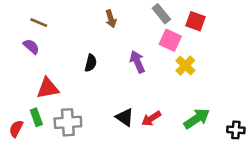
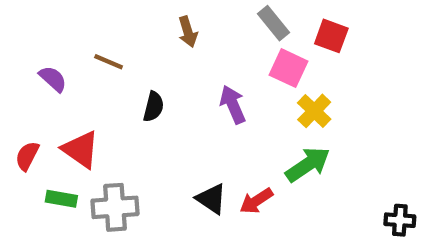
brown line: (39, 23) -> (109, 62), moved
red triangle: (48, 88) -> (81, 149), turned 45
green rectangle: (36, 117) -> (61, 199), turned -60
green arrow: (197, 119) -> (308, 164), moved
red semicircle: (16, 129) -> (27, 156), moved

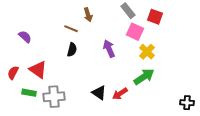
brown line: (109, 62) -> (71, 29), moved

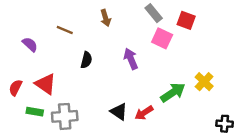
brown line: (71, 29) -> (65, 30), moved
yellow cross: (147, 52) -> (204, 82), moved

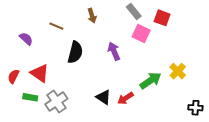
black semicircle: (86, 60) -> (75, 52), size x1.5
gray cross: (65, 116) -> (56, 101), turned -30

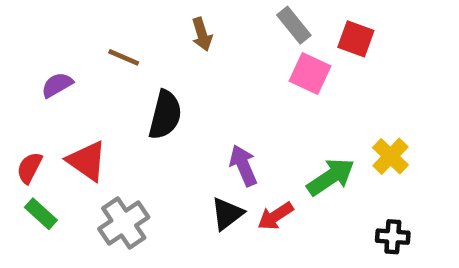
purple semicircle: (26, 39) -> (57, 85), turned -72
purple arrow: (114, 51) -> (243, 165), moved
green rectangle: (30, 97) -> (41, 214), moved, turned 32
black triangle: (103, 97) -> (227, 214), turned 49
black cross: (195, 108) -> (393, 237), moved

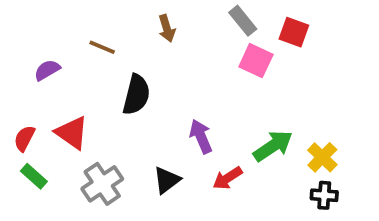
yellow cross: (390, 156) -> (322, 157), moved
black triangle: (227, 214) -> (167, 180), moved

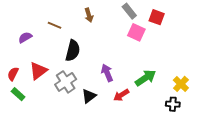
red triangle: (72, 133) -> (38, 71), turned 48
yellow cross: (322, 157) -> (181, 84), moved
gray cross: (102, 184) -> (66, 82), moved

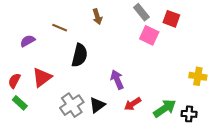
green arrow: (146, 78) -> (165, 108), moved
gray cross: (66, 82) -> (72, 105), moved
yellow cross: (181, 84) -> (198, 76), moved, turned -35

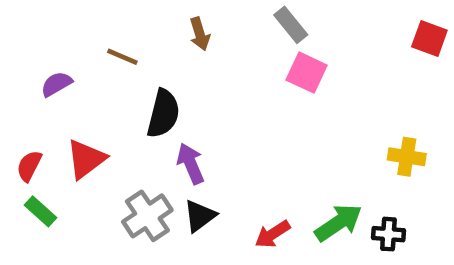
red square: (171, 19) -> (429, 38), moved
purple arrow: (117, 80) -> (191, 164), moved
red arrow: (133, 104) -> (272, 234), moved

